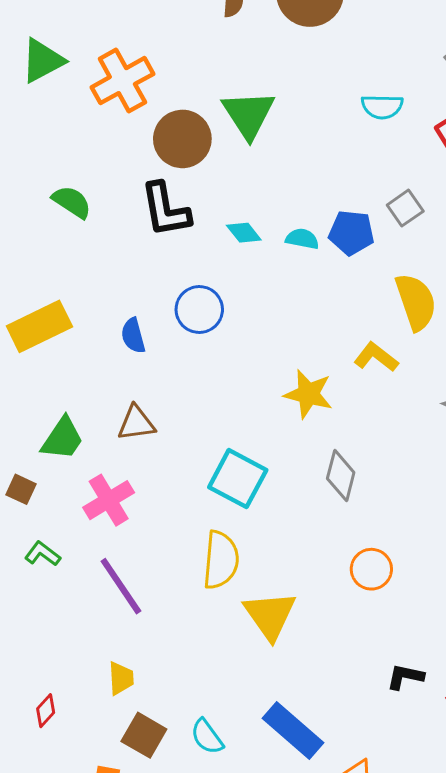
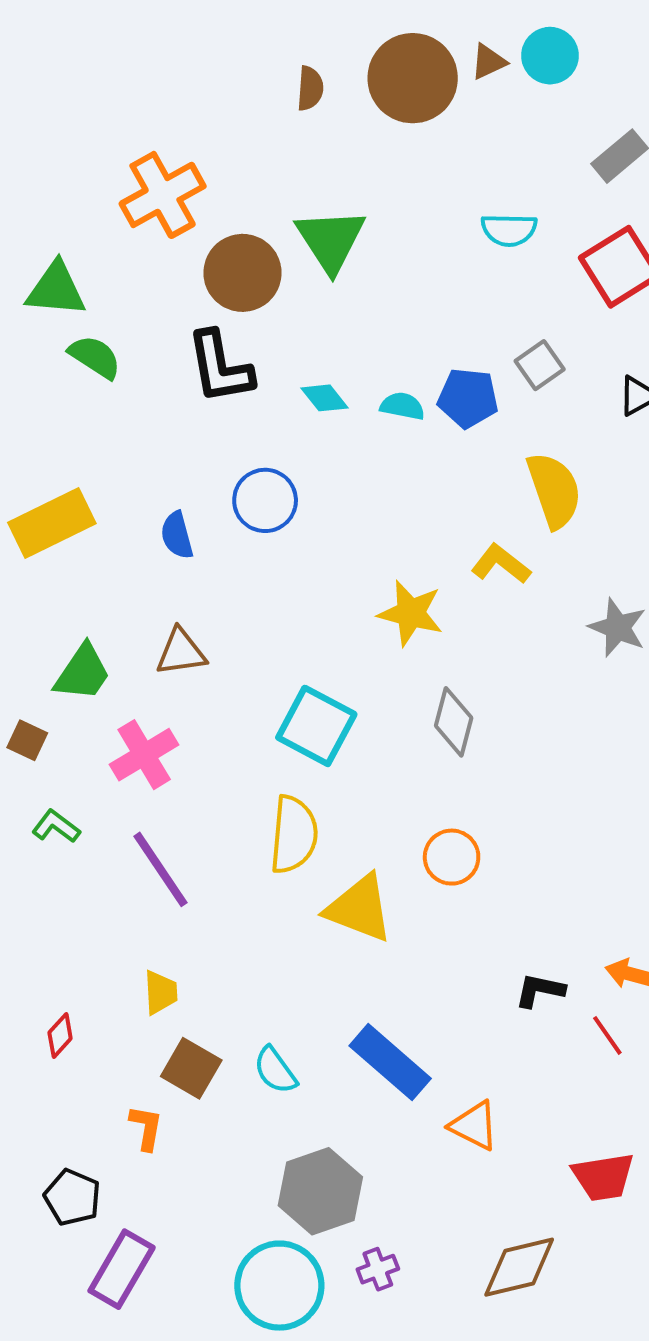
green triangle: (43, 61) -> (56, 289), moved, turned 33
orange circle: (371, 569) -> (452, 857), moved
yellow triangle: (270, 615) -> (359, 908), turned -34

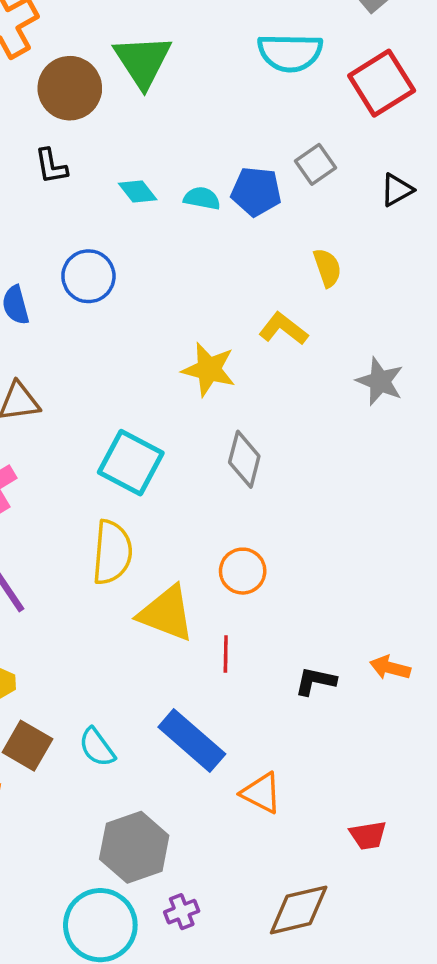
cyan semicircle: (509, 230) -> (290, 53), size x1.4
black L-shape: (220, 367) -> (51, 166), size x0.6
yellow semicircle: (554, 490) -> (327, 268), size x0.6
red line: (607, 1035) -> (226, 654), moved, turned 36
red trapezoid: (603, 1177) -> (368, 835), size x0.7

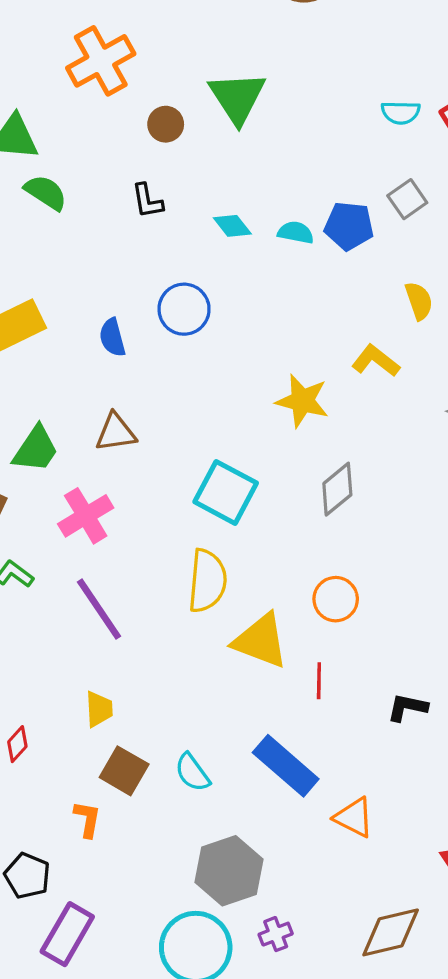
cyan semicircle: (290, 53) -> (401, 113), moved, size x0.6
brown circle: (70, 88) -> (166, 124), size x0.6
gray diamond: (244, 459) -> (337, 489), turned 36

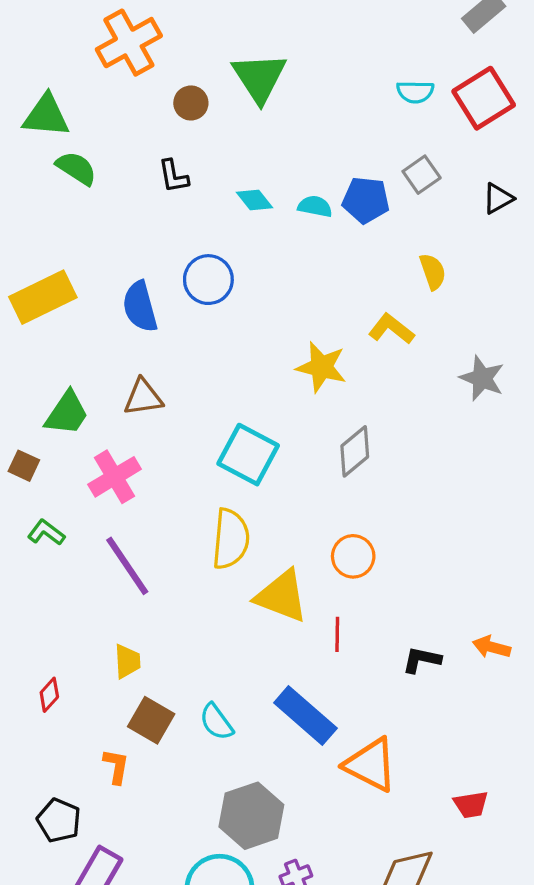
blue semicircle: (112, 337) -> (140, 307), size x1.4
orange triangle: (354, 817) -> (371, 765), size x1.4

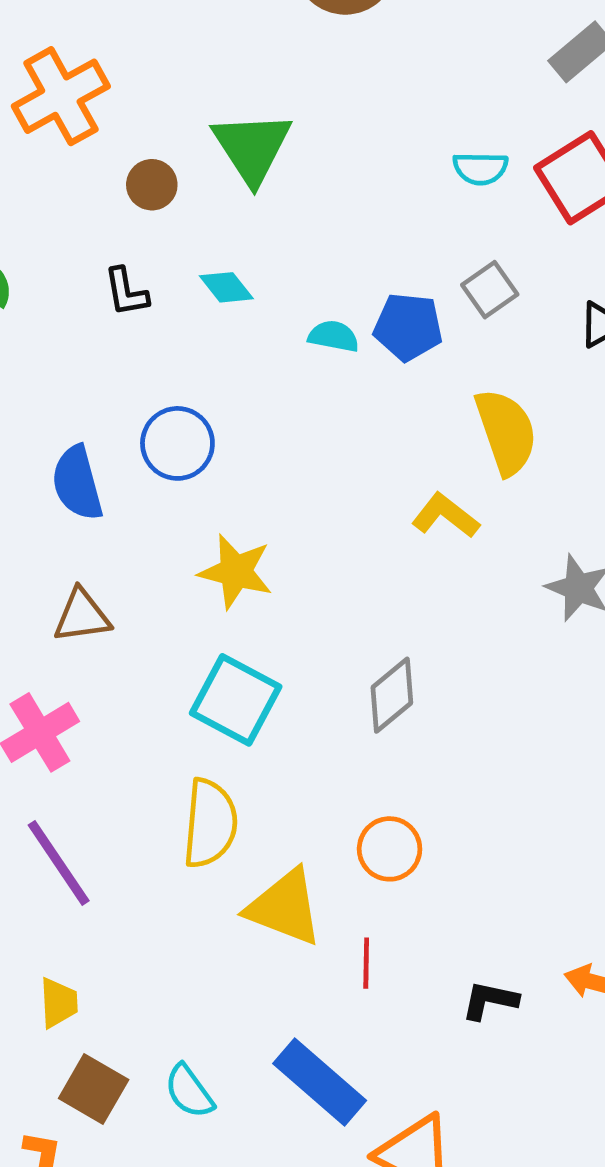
cyan diamond: (255, 200) -> (226, 287), moved
yellow semicircle: (433, 272) -> (506, 432), size x1.6
yellow star: (321, 367) -> (236, 572), moved

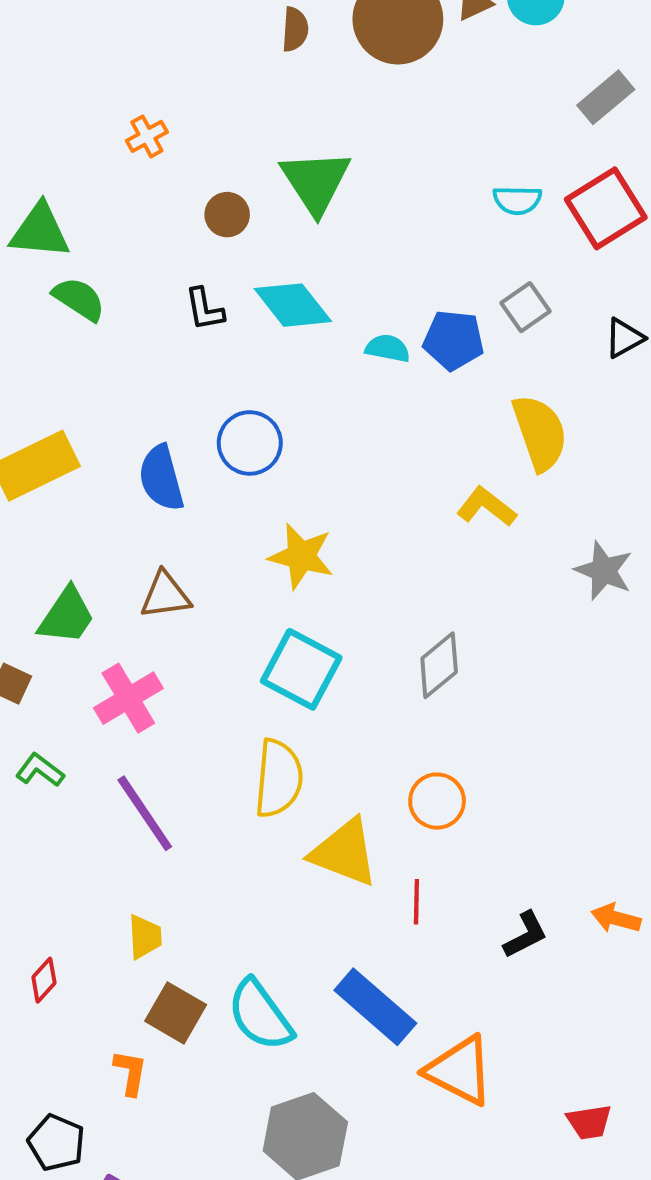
orange cross: (61, 96) -> (147, 136), size x0.5
cyan diamond: (226, 287) -> (293, 305), size x1.6
black L-shape: (490, 1000) -> (525, 935), turned 141
cyan semicircle: (189, 1091) -> (260, 1015), size x1.5

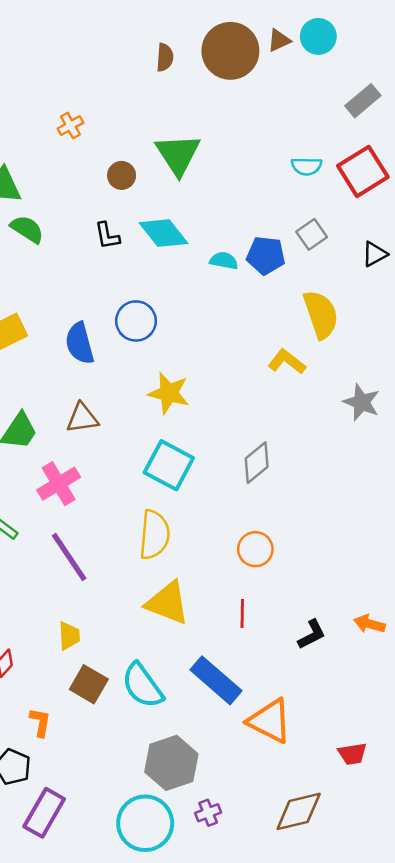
yellow triangle: (344, 852) -> (167, 603), moved
orange L-shape: (130, 1073) -> (40, 722), moved

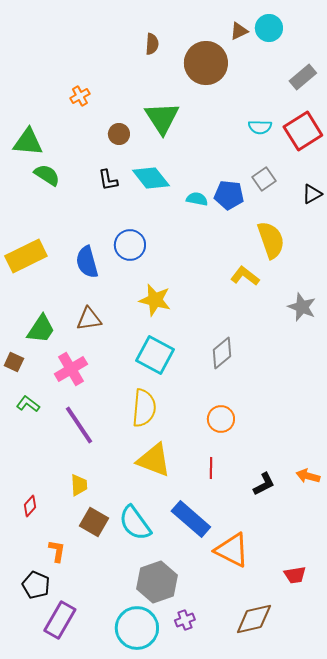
brown circle: (230, 51) -> (206, 63), moved

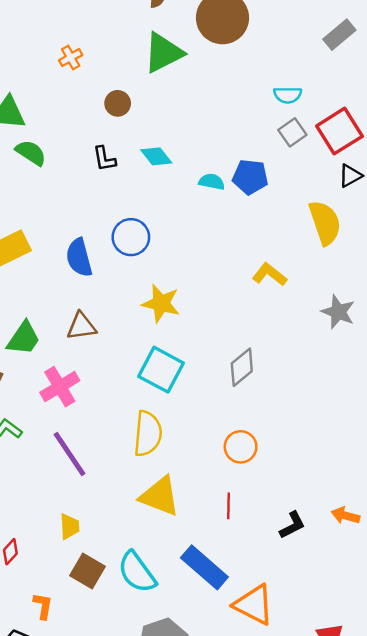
green triangle: (162, 118) -> (163, 53), moved, turned 36
red square: (303, 131) -> (339, 131), moved
cyan diamond: (151, 178) -> (156, 156), size x0.7
gray square: (264, 179) -> (292, 132), moved
yellow semicircle: (271, 240) -> (325, 223), moved

